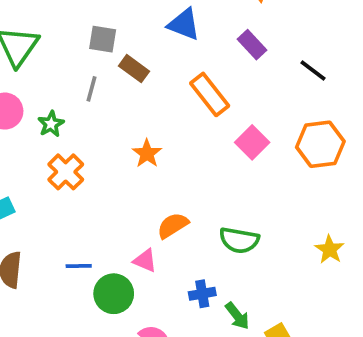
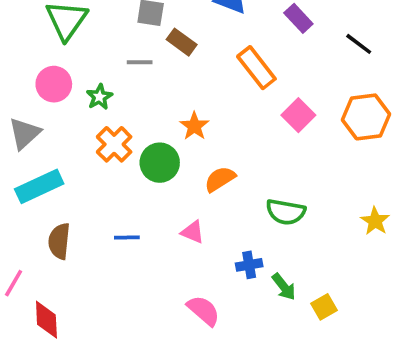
gray line: (92, 89) -> (140, 62), turned 75
orange semicircle: (173, 225) -> (220, 179), moved
green circle: (114, 294) -> (160, 163), moved

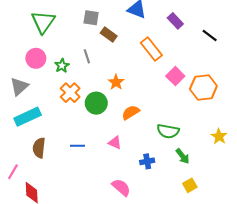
gray line: (140, 62) -> (87, 56), moved, turned 72
orange hexagon: (366, 117) -> (203, 87), moved
green arrow: (284, 287) -> (183, 156), moved

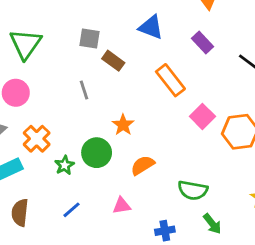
green star: (62, 66) -> (65, 165), moved
orange cross: (70, 93) -> (37, 139), moved
pink triangle: (115, 143) -> (122, 206), turned -32
blue line: (77, 146) -> (71, 210), turned -40

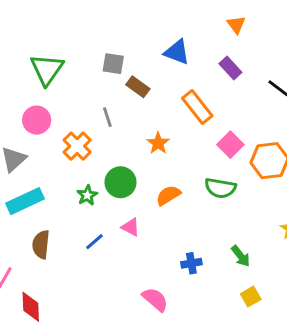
orange star: (123, 125) -> (158, 143), moved
orange cross: (37, 139) -> (77, 146), moved
green semicircle: (193, 190) -> (220, 188), moved
pink triangle: (122, 206) -> (131, 227), moved, turned 36

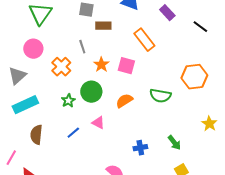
brown rectangle: (138, 87) -> (103, 26), turned -35
orange star: (158, 143) -> (101, 65), moved
pink square: (230, 145) -> (126, 66), moved, turned -30

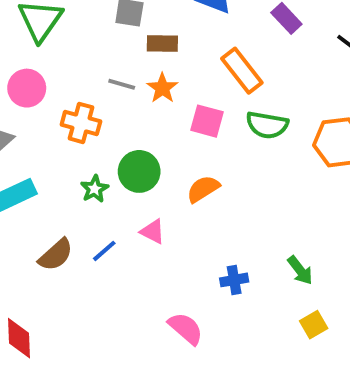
gray line: (82, 47) -> (122, 84), turned -56
orange star: (101, 65) -> (162, 88), moved
orange cross: (61, 67) -> (81, 123), turned -30
green semicircle: (160, 96) -> (267, 125), moved
brown semicircle: (36, 135) -> (56, 255), moved, turned -138

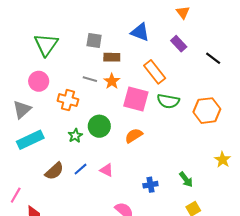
pink square: (207, 121) -> (136, 99), size x1.4
pink triangle: (153, 232) -> (107, 170), moved

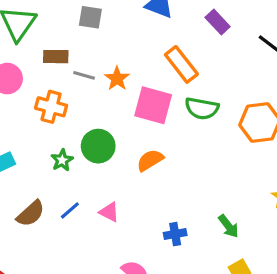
brown rectangle: (112, 57) -> (56, 57), moved

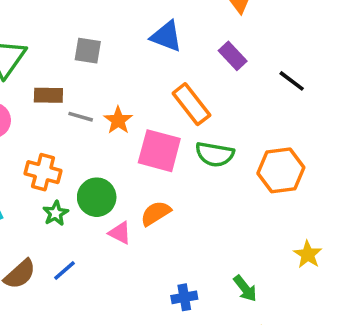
orange cross: (51, 107) -> (43, 172), moved
pink triangle: (109, 212) -> (120, 233), moved

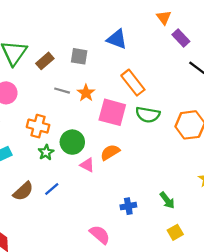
gray square: (88, 51) -> (79, 56), moved
purple rectangle: (233, 56) -> (181, 38), moved
brown rectangle: (48, 95) -> (45, 61), moved, turned -42

